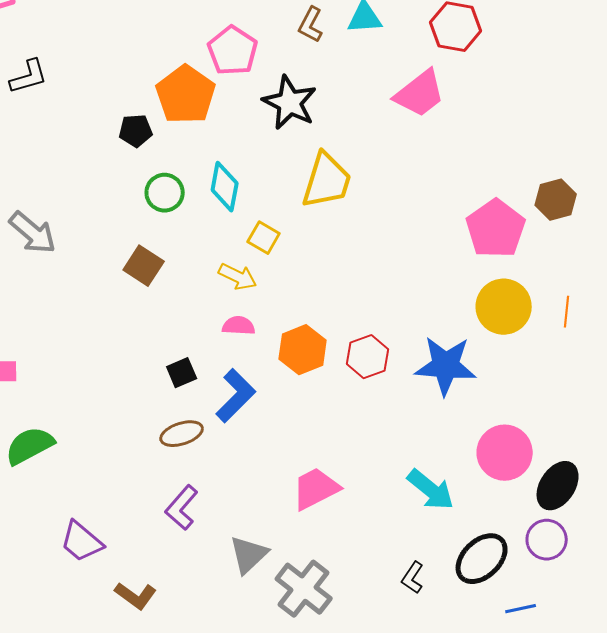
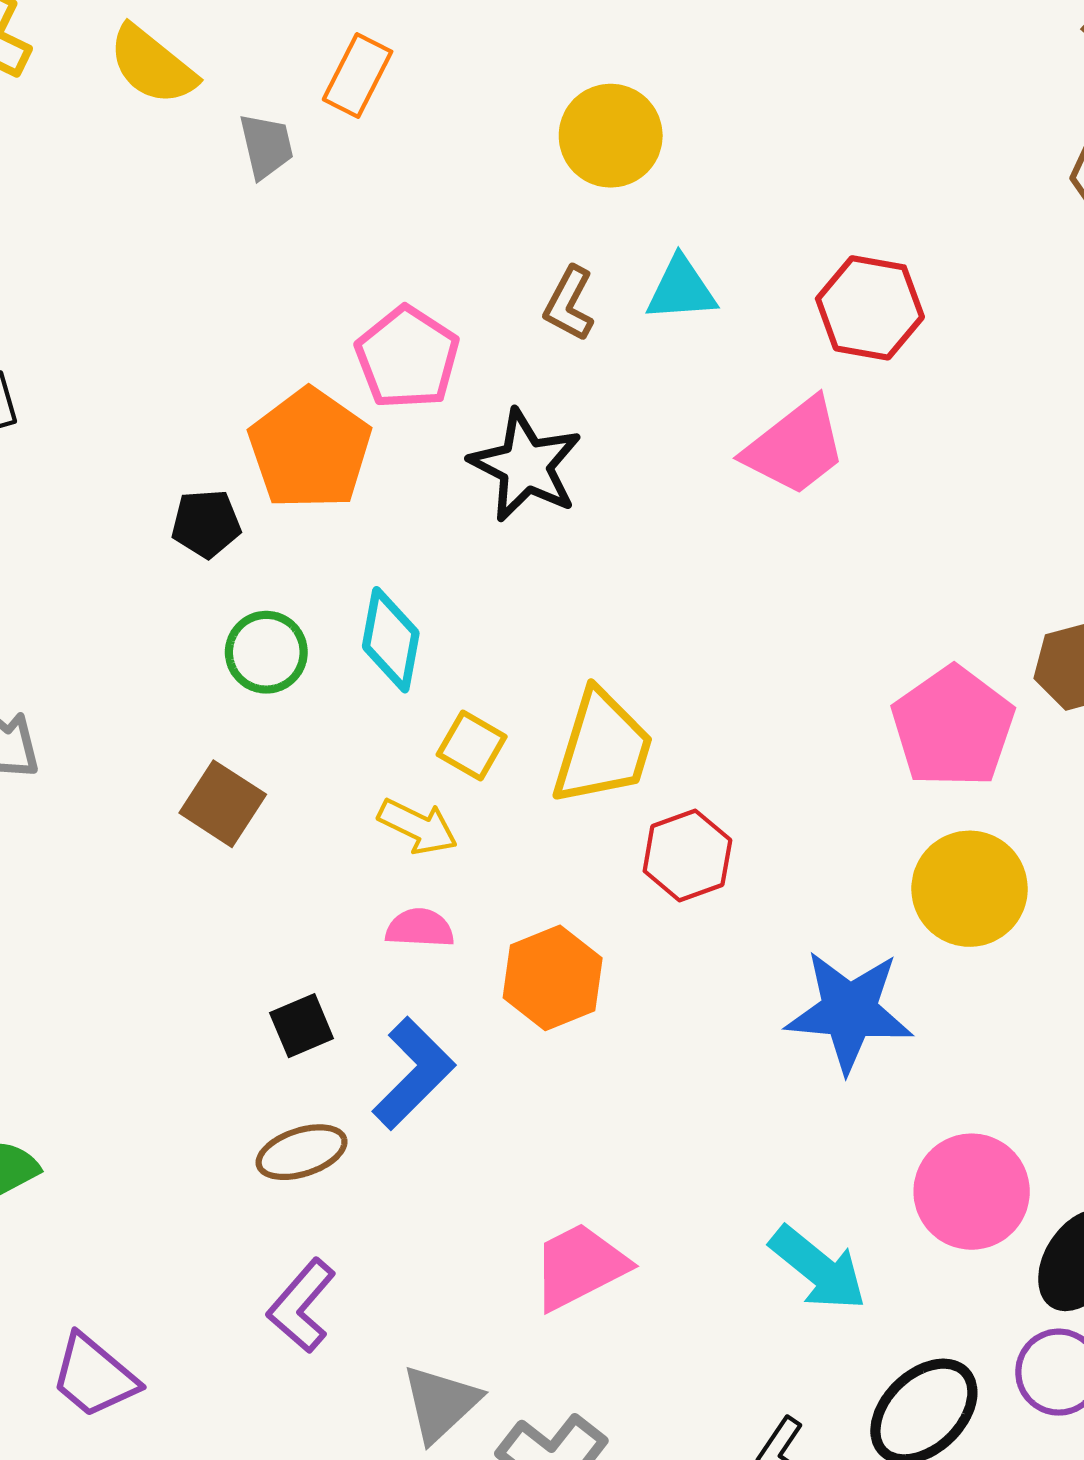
yellow trapezoid: (327, 181) -> (602, 748), moved
red hexagon: (368, 357) -> (687, 856), moved

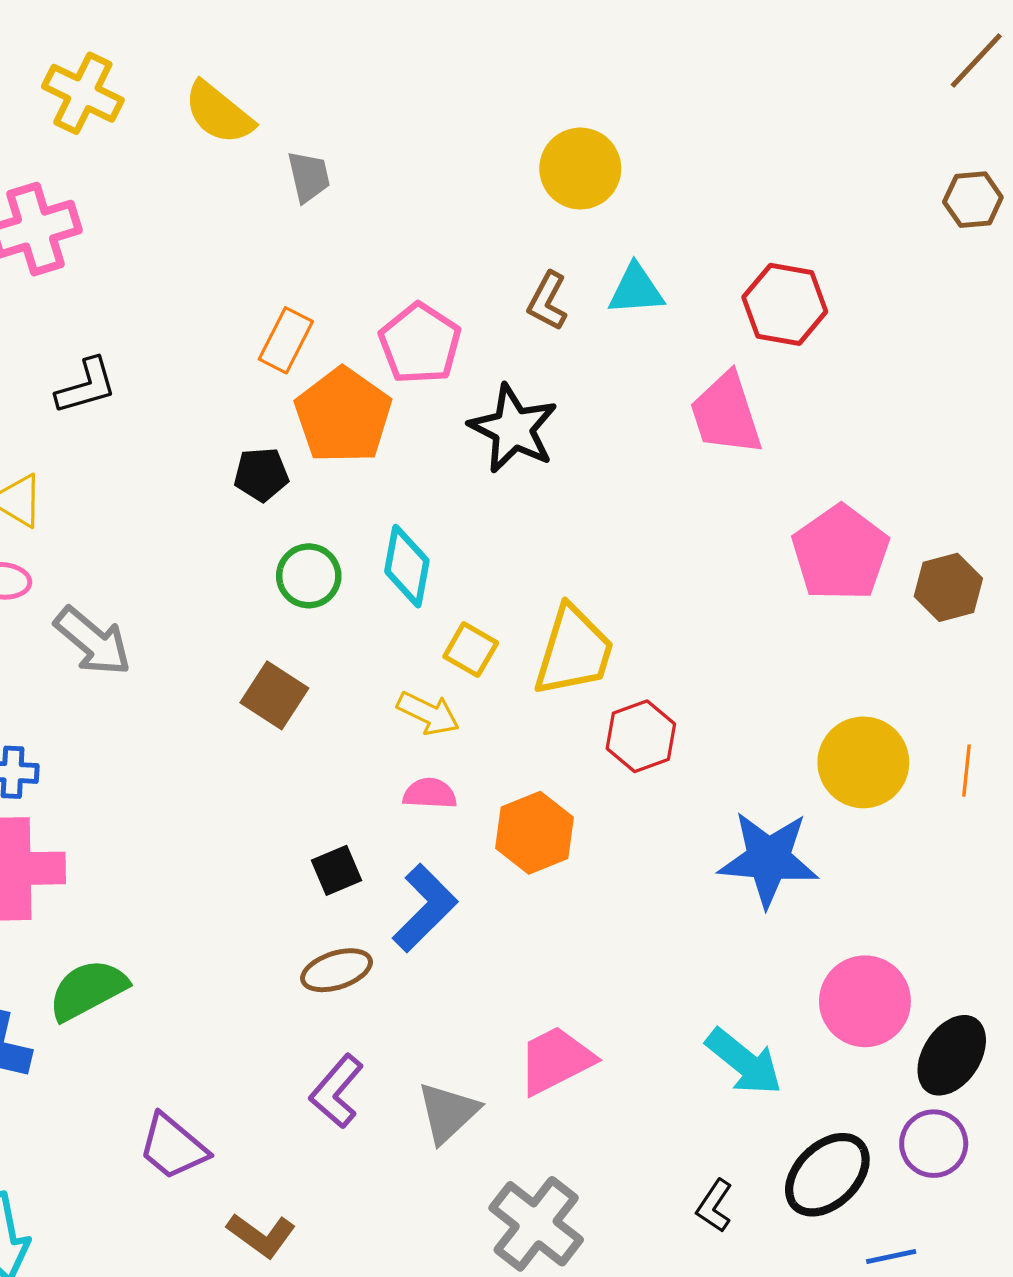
orange rectangle: (358, 75) -> (286, 340), moved
pink trapezoid: (795, 447) -> (726, 414), turned 110
pink pentagon: (953, 727) -> (840, 553), moved
gray triangle: (441, 1403) -> (448, 1113), moved

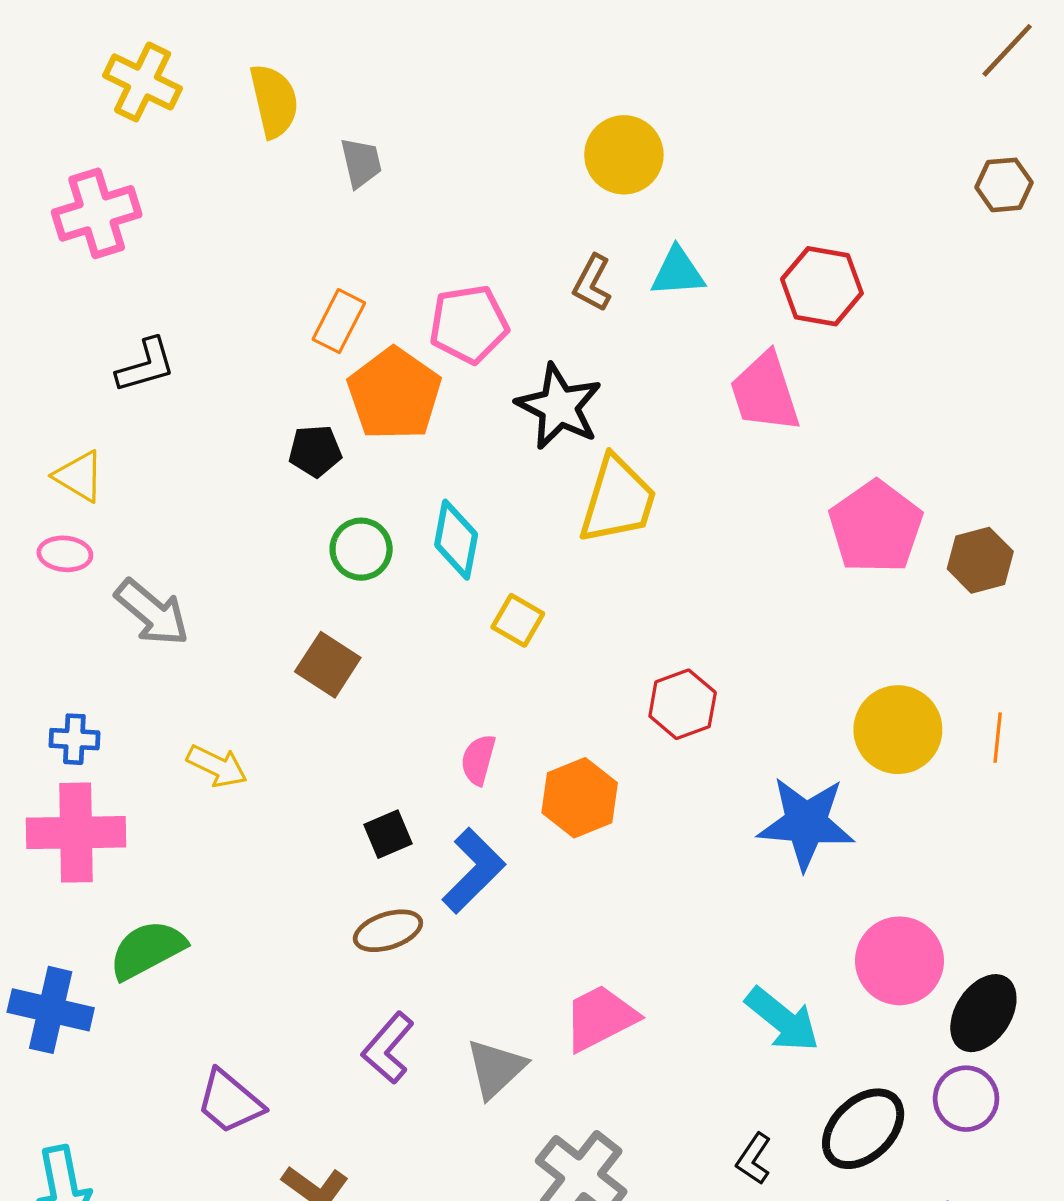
yellow semicircle: (219, 113) -> (274, 101), turned -142
pink pentagon: (420, 344) -> (469, 324), turned 30
yellow trapezoid: (574, 651) -> (618, 500), moved
yellow arrow: (428, 713) -> (217, 766), moved
pink semicircle: (430, 794) -> (478, 760), turned -78

